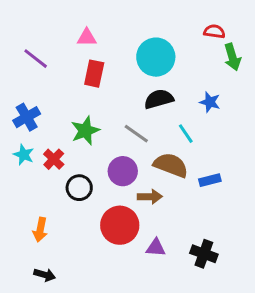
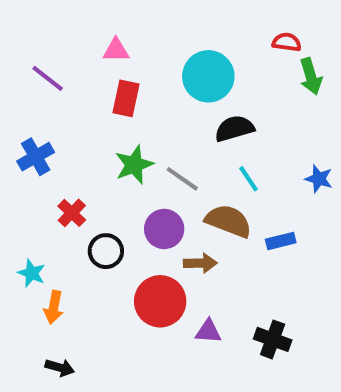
black semicircle: (159, 99) -> (234, 129), moved
blue star: (210, 102) -> (319, 179), moved
green star: (85, 131) -> (134, 165), moved
cyan star: (24, 155) -> (32, 273), moved

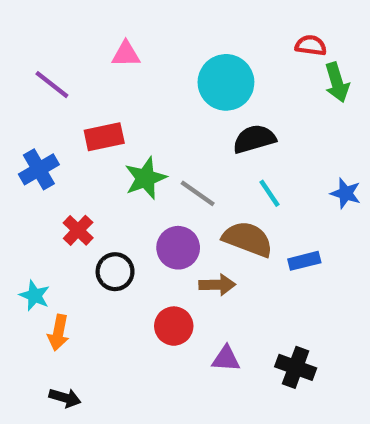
red rectangle: (126, 98) -> (104, 137), moved, turned 66
red circle: (160, 301) -> (174, 326), size x0.7

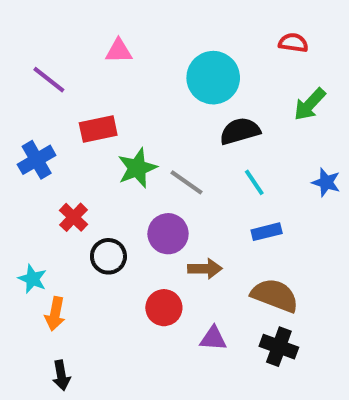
green arrow: (337, 82) -> (310, 104), moved, turned 60
brown semicircle: (248, 239) -> (275, 295), moved
blue rectangle: (304, 261) -> (267, 232), moved
black arrow: (65, 398) -> (61, 375), turned 64

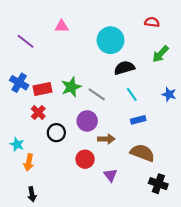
red rectangle: (98, 129) -> (43, 89), moved
blue cross: (37, 160) -> (19, 83), turned -30
purple triangle: (213, 338) -> (111, 175), turned 48
black cross: (279, 347) -> (158, 184), moved

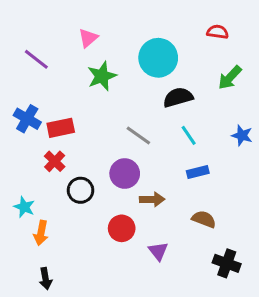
pink triangle: (62, 26) -> (88, 38), turned -40
green star: (71, 87) -> (102, 76), moved
brown semicircle: (142, 153) -> (204, 219), size x0.7

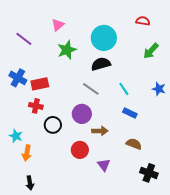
black semicircle: (178, 97) -> (101, 64), moved
red cross: (55, 161) -> (36, 106), turned -32
blue rectangle: (198, 172) -> (130, 113), turned 40

